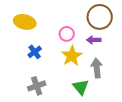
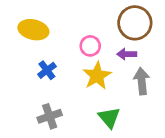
gray arrow: (97, 68) -> (142, 81), moved

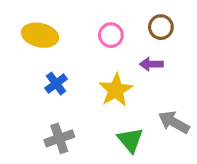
brown circle: (135, 23) -> (161, 27), size x0.6
pink circle: (90, 46) -> (111, 35), moved
gray arrow: (142, 81) -> (174, 122), moved, turned -55

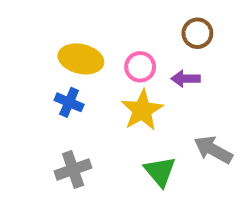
yellow ellipse: (40, 35) -> (81, 59), moved
pink circle: (111, 35) -> (140, 67), moved
blue cross: (56, 84) -> (69, 102), turned -30

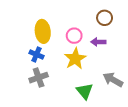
yellow ellipse: (81, 59) -> (43, 31), turned 70
gray cross: (73, 169) -> (39, 78), moved

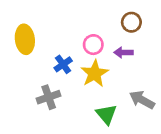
yellow ellipse: (43, 31) -> (25, 39), moved
blue cross: (36, 54) -> (63, 64), moved, turned 32

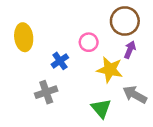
brown circle: (131, 22) -> (125, 21), size x1.5
purple arrow: (124, 52) -> (130, 50), moved, turned 112
yellow star: (95, 73) -> (110, 70), moved, turned -30

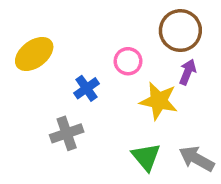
yellow ellipse: (24, 37) -> (34, 54), turned 60
gray arrow: (135, 95) -> (197, 159), moved

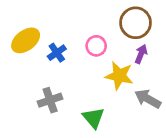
blue cross: (86, 88) -> (57, 53), moved
green triangle: (146, 157) -> (93, 118), moved
gray arrow: (197, 159) -> (148, 99), moved

